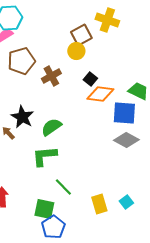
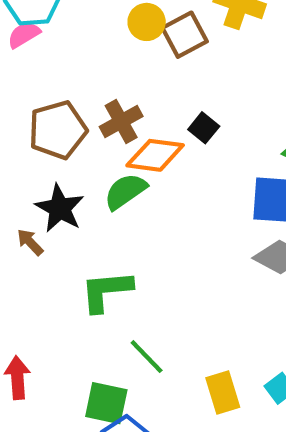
yellow circle: (76, 51) -> (147, 22), moved
brown pentagon: (21, 61) -> (58, 130), moved
orange diamond: (100, 94) -> (155, 155), moved
green semicircle: (51, 127) -> (125, 191), moved

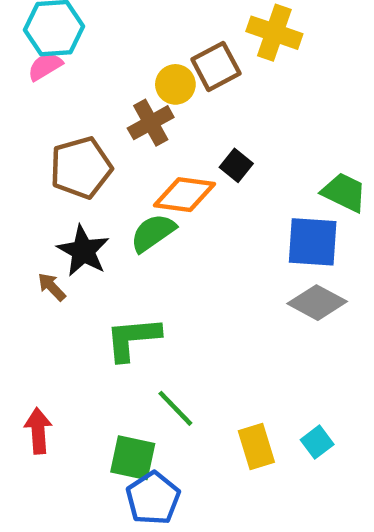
yellow circle: (147, 22) -> (175, 84), moved
brown cross: (121, 121) -> (151, 123), moved

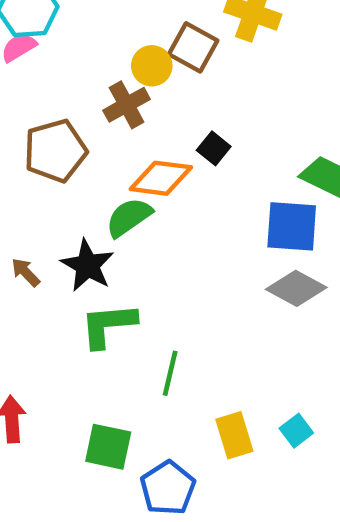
brown square: (216, 66) -> (193, 47), turned -33
black star: (83, 251) -> (88, 265), moved
green line: (175, 408) -> (170, 373), moved, turned 57
blue pentagon: (153, 498) -> (168, 488), moved

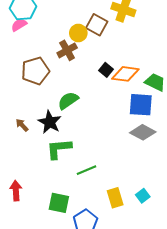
orange diamond: (161, 178) -> (125, 74), moved
green line: (170, 373) -> (86, 170), turned 54

